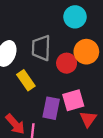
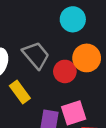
gray trapezoid: (41, 48) -> (36, 55), turned 140

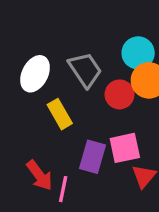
cyan circle: (73, 19) -> (138, 53), moved

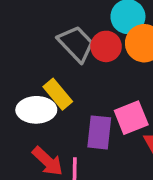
white ellipse: (35, 74) -> (36, 110), moved, turned 72
red circle: (120, 94) -> (106, 46), moved

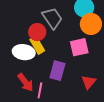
red circle: (106, 46) -> (37, 32), moved
pink square: (131, 118) -> (79, 47), moved

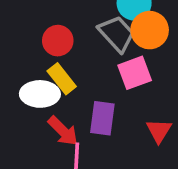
gray trapezoid: (52, 18) -> (117, 34), moved
red circle: (37, 32) -> (58, 41), moved
red arrow: (25, 82) -> (63, 131), moved

